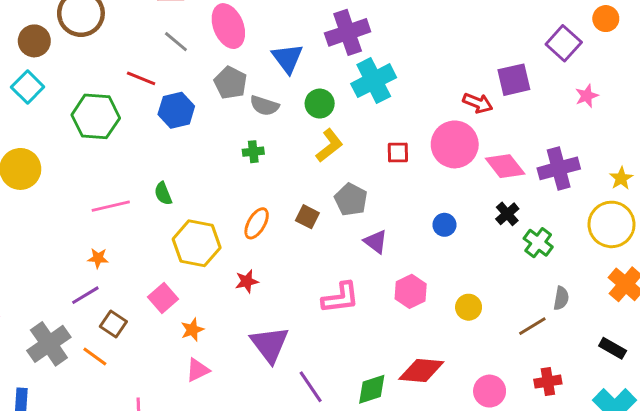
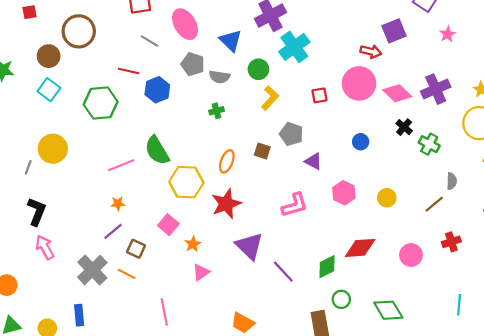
green semicircle: (163, 194) -> (157, 150), size x1.8
red star: (247, 281) -> (226, 204), size x1.8

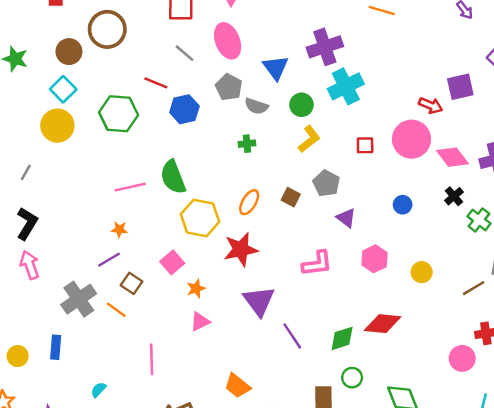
yellow circle: (53, 149) -> (57, 126), moved
pink circle: (411, 255) -> (462, 358), moved

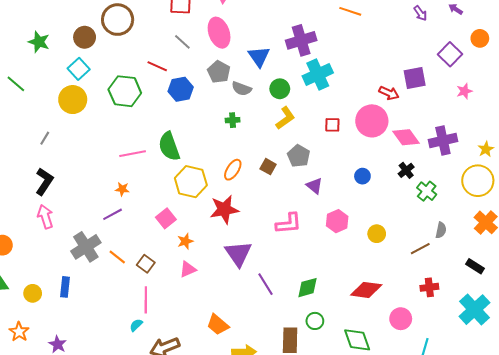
brown square: (131, 283) -> (146, 264), moved
red diamond: (383, 324) -> (366, 290), moved
pink circle: (462, 358) -> (401, 319), moved
cyan semicircle: (98, 390) -> (136, 325), moved

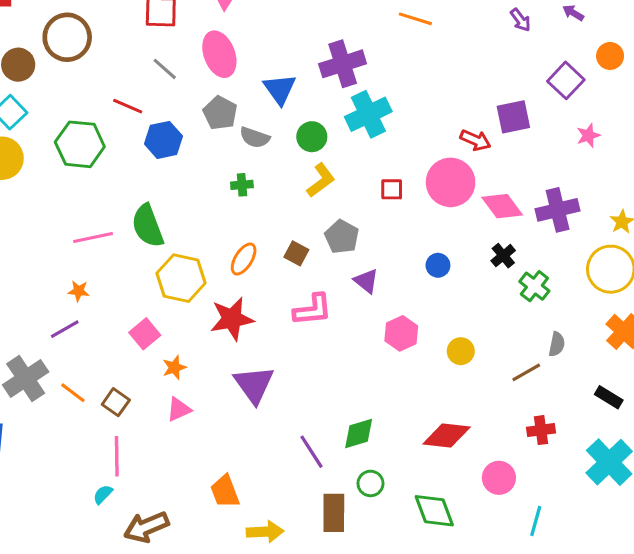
pink L-shape: (289, 223) -> (313, 310), moved
purple line: (265, 284) -> (312, 452), moved
orange trapezoid: (218, 325) -> (225, 492), turned 30

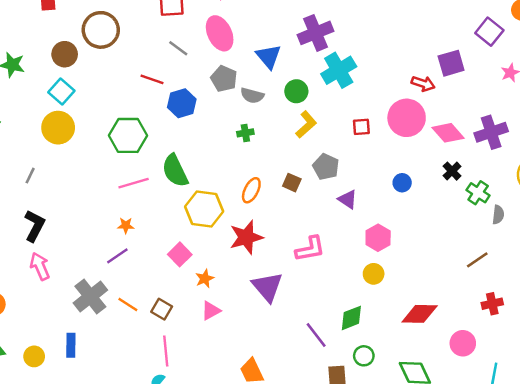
green hexagon: (80, 144) -> (128, 135), moved
pink L-shape: (313, 310) -> (310, 249), moved
gray semicircle: (557, 344) -> (498, 215), moved
yellow circle: (461, 351) -> (374, 274), moved

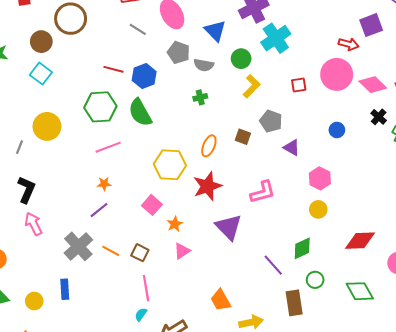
red line: (152, 79) -> (114, 69), moved
yellow circle: (58, 128) -> (47, 126), moved
green semicircle: (175, 171) -> (140, 113), moved

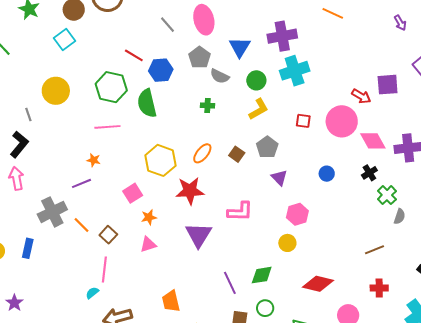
gray line: (19, 147) -> (28, 114), moved, turned -56

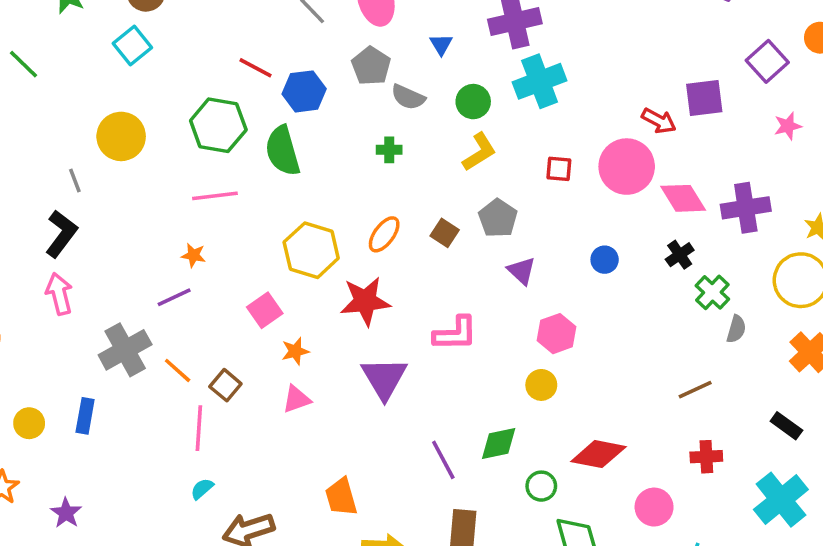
blue triangle: (240, 47) -> (441, 44), size x0.6
pink line: (104, 269) -> (199, 428), moved
green circle: (265, 308) -> (541, 486), moved

